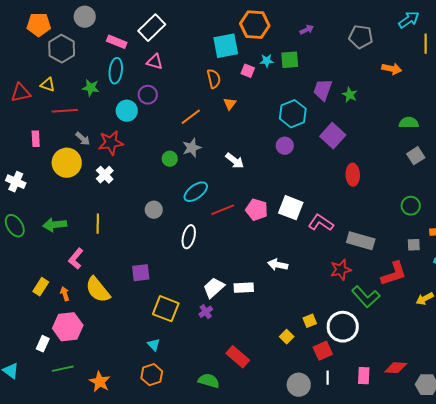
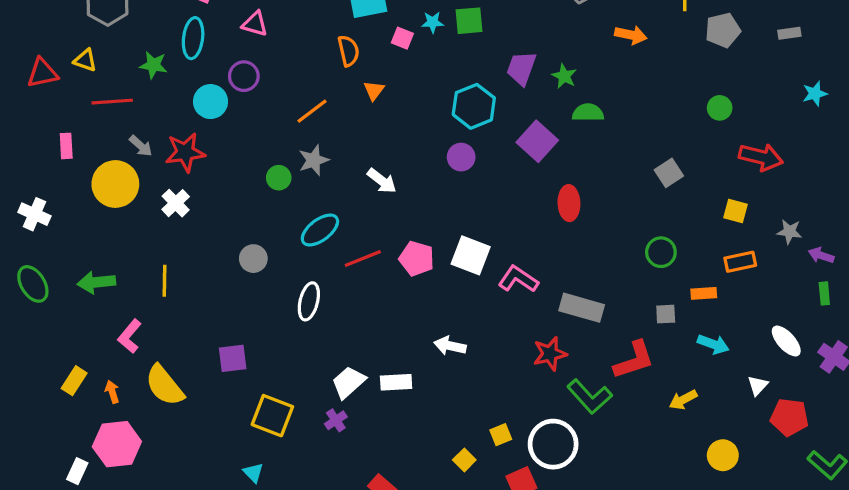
green semicircle: (409, 123) -> (588, 113), moved

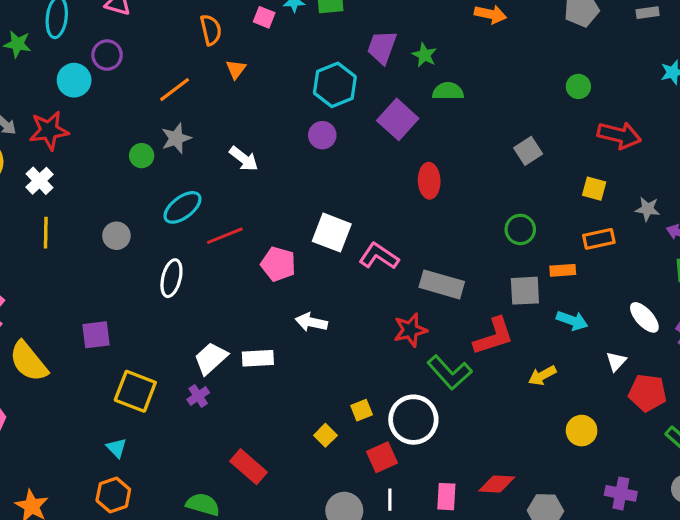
pink pentagon: (417, 259) -> (278, 264), moved
yellow line: (165, 281) -> (46, 233), moved
gray square: (666, 314) -> (525, 291), size x1.5

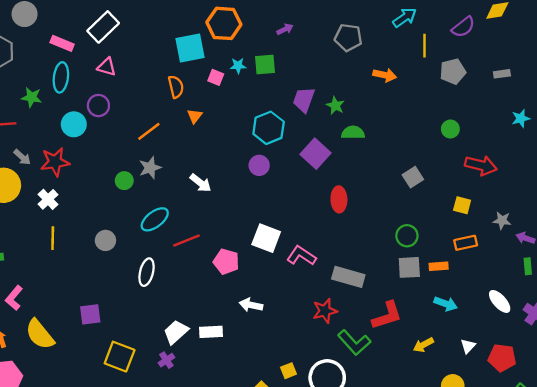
gray square: (525, 291) -> (409, 267), moved
white triangle: (616, 361) -> (468, 346), moved

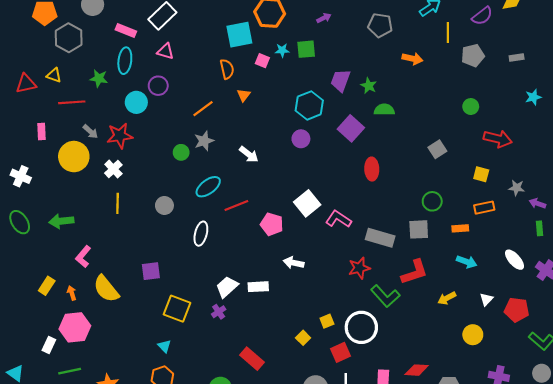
white square: (266, 238) -> (307, 203), turned 30
gray square: (409, 267) -> (419, 229), moved

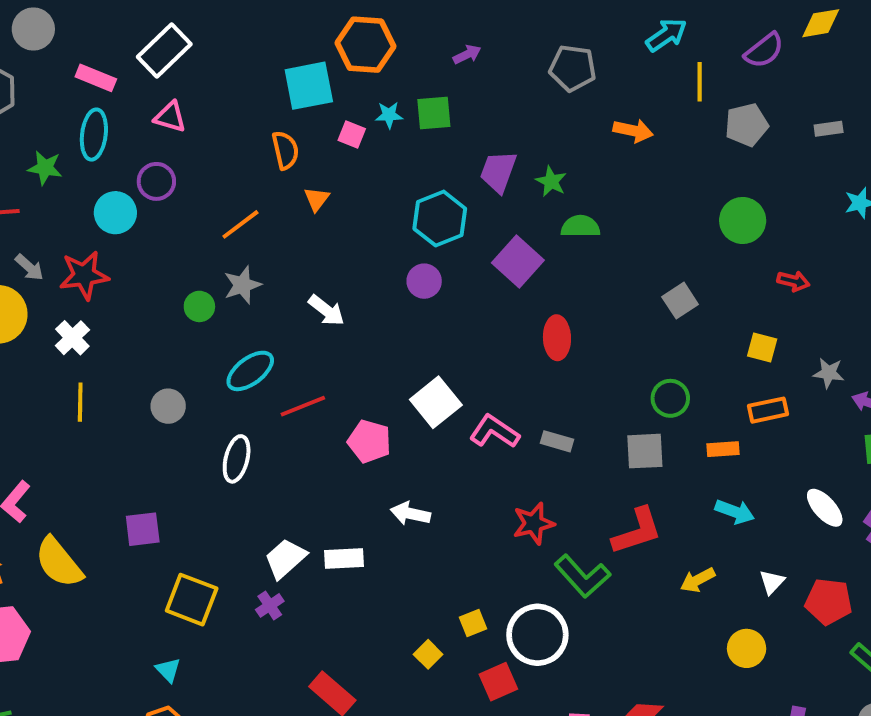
green circle: (471, 107) -> (743, 220), size x1.5
red arrow: (498, 139) -> (793, 281), size x0.6
gray rectangle: (380, 238) -> (557, 441), moved, size x0.6

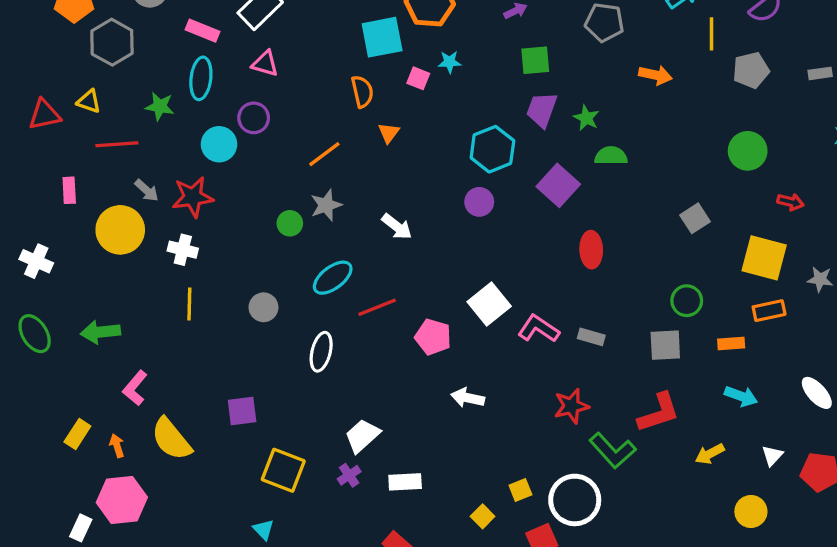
green square: (434, 113) -> (535, 60), moved
white cross: (72, 338) -> (183, 250), turned -32
yellow square: (762, 348) -> (764, 258), size x1.8
white rectangle: (344, 559) -> (405, 482), moved

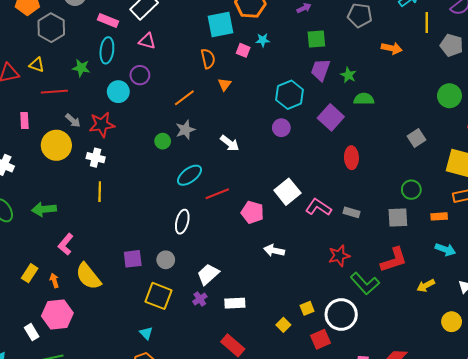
gray pentagon: (751, 70) -> (452, 45), turned 30
gray circle: (263, 307) -> (166, 260), moved
white rectangle: (81, 528) -> (32, 332), turned -56

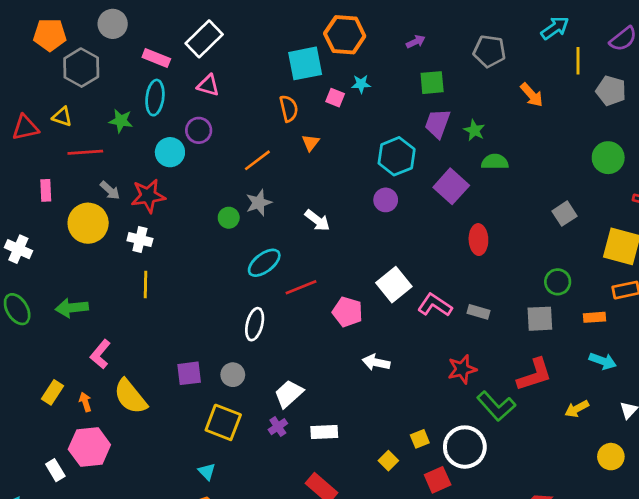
orange arrow: (392, 48) -> (532, 95), turned 36

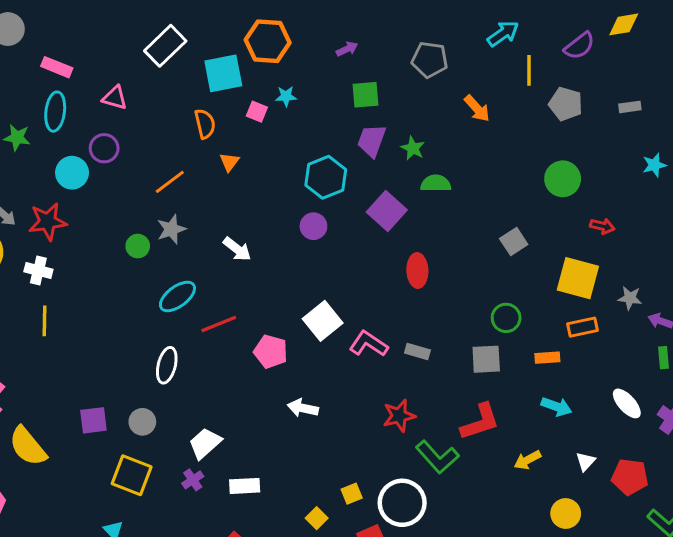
white rectangle: (204, 39) -> (165, 46), moved

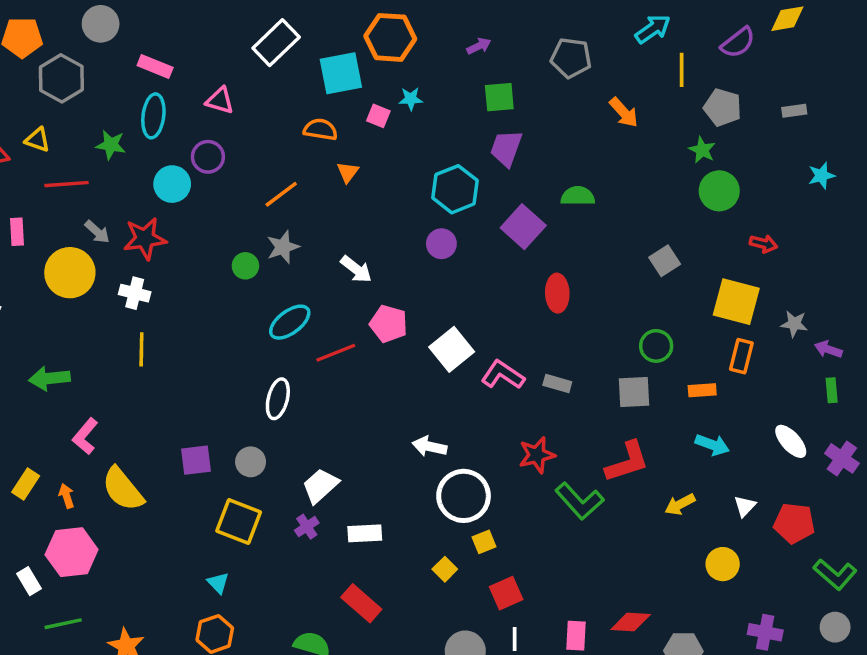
orange semicircle: (205, 124) -> (320, 130), turned -68
green star: (413, 148) -> (702, 150), moved
orange rectangle: (582, 327) -> (741, 356), turned -64
pink pentagon: (271, 352) -> (389, 324), moved
white circle: (402, 503) -> (464, 496), moved

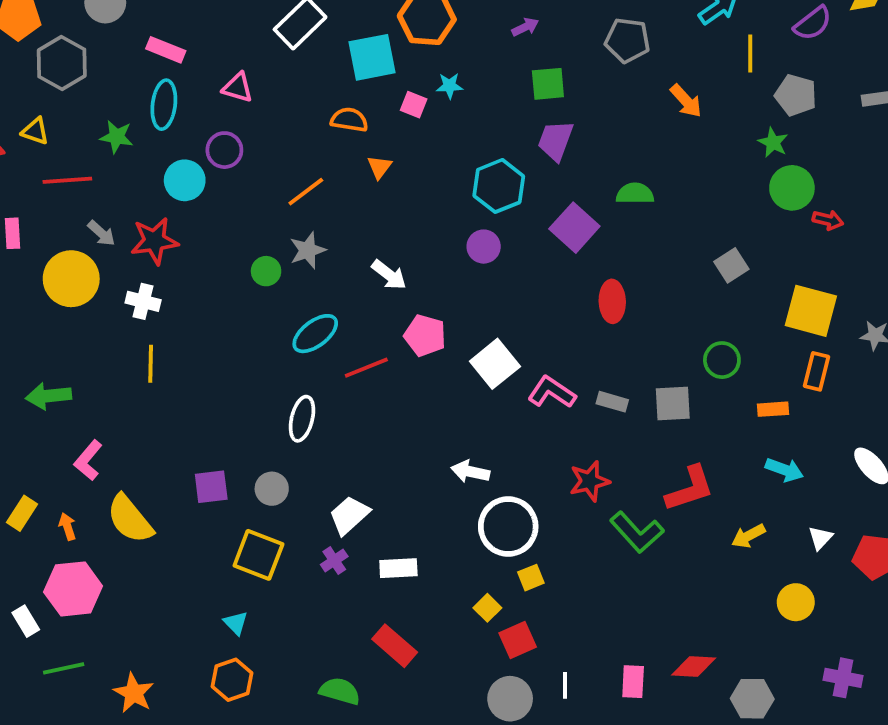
red arrow: (764, 244) -> (828, 220), moved
gray square: (634, 392) -> (673, 404), moved
red square: (506, 593) -> (518, 640), moved

